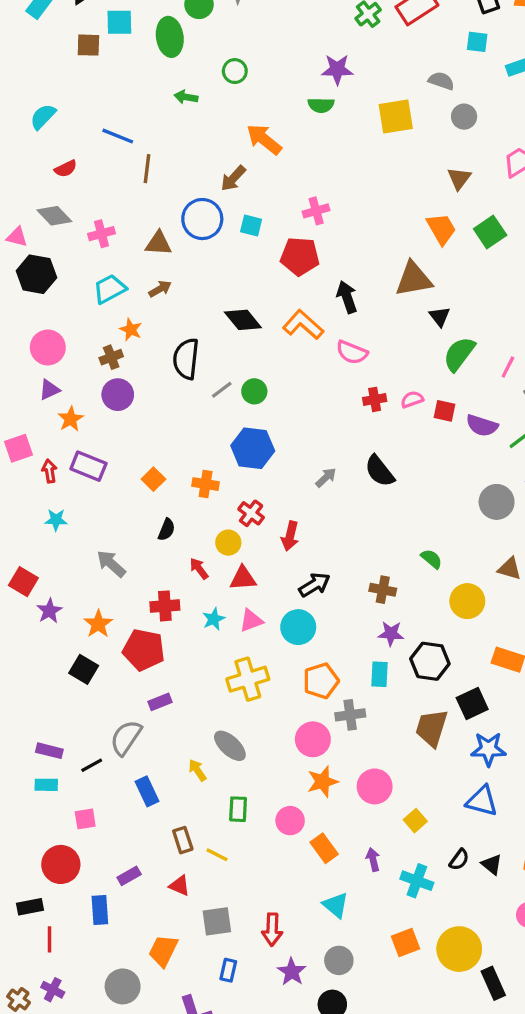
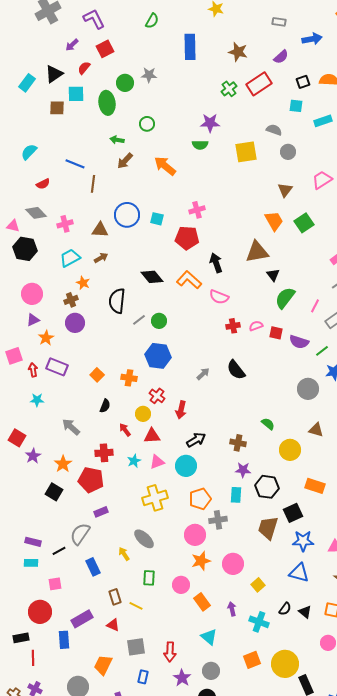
brown arrow: (233, 178) -> (125, 161), moved
purple rectangle: (129, 876) -> (82, 619), size x1.5

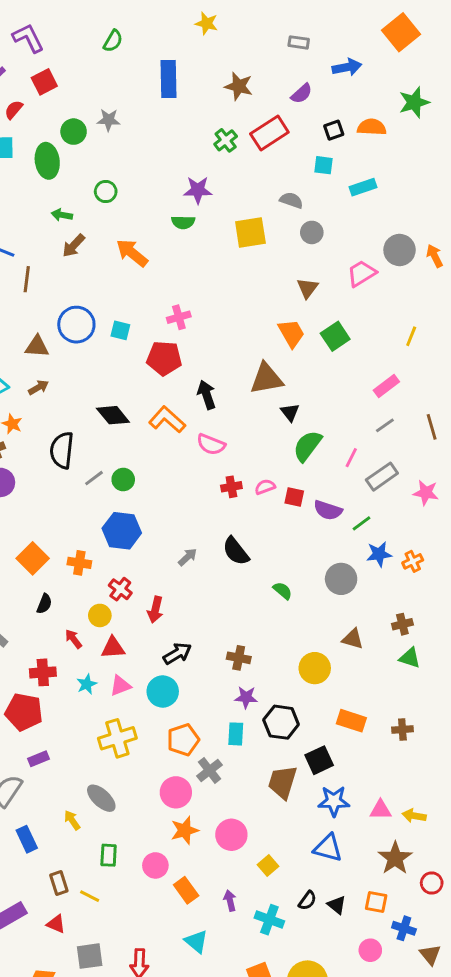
orange square: (97, 375) -> (33, 558), size x1.5
green semicircle: (268, 424) -> (283, 591), moved
gray cross: (218, 520) -> (209, 770), turned -30

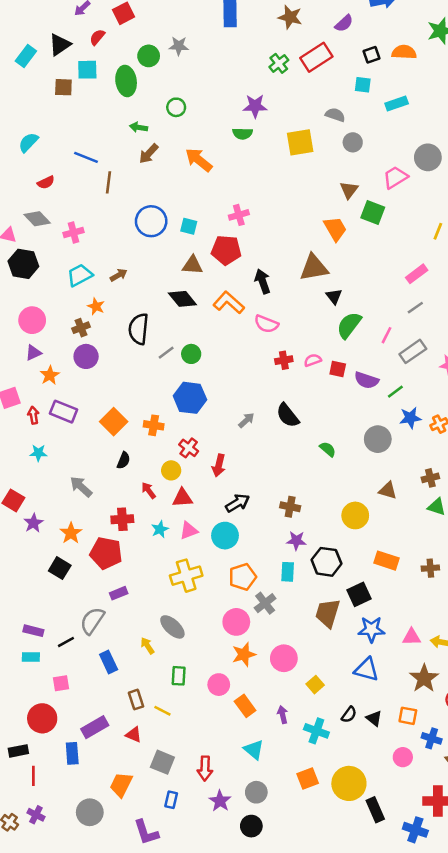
green square: (335, 336) -> (373, 212), moved, turned -35
brown triangle: (37, 346) -> (192, 265), moved
gray square: (90, 956) -> (162, 762), turned 30

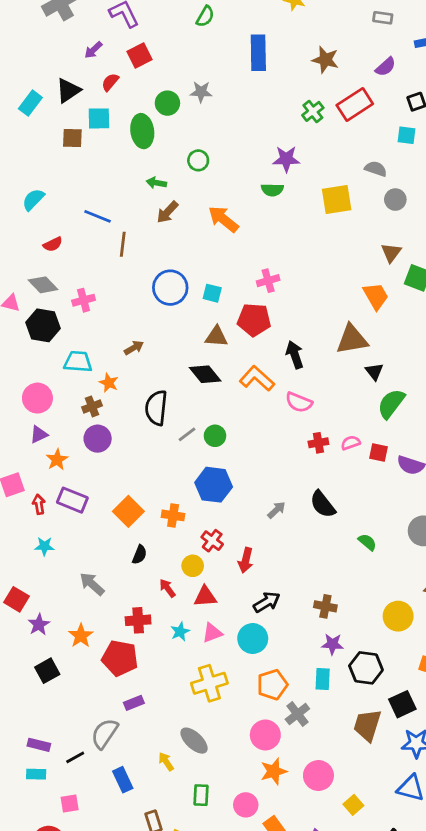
black hexagon: (23, 264) -> (43, 325), moved
cyan trapezoid: (80, 275) -> (78, 362), moved, turned 32
black square: (60, 568) -> (47, 671), moved, turned 30

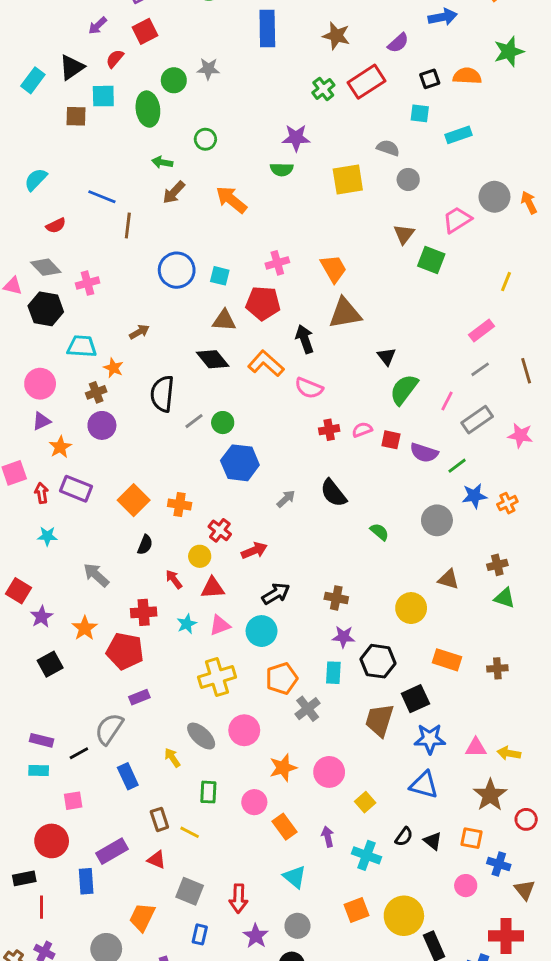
orange trapezoid: (376, 296) -> (333, 269), moved
brown triangle: (352, 339) -> (345, 313), moved
blue hexagon: (214, 485) -> (240, 463), moved
red arrow: (246, 560) -> (254, 551), turned -125
pink circle: (265, 735) -> (244, 730), moved

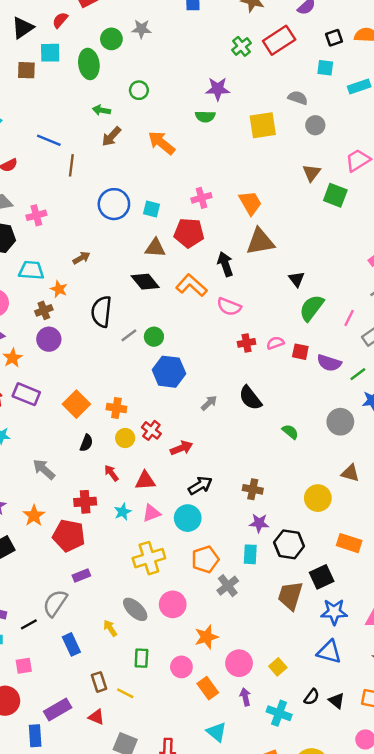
yellow circle: (200, 556) -> (125, 438), moved
pink circle: (329, 772) -> (239, 663), moved

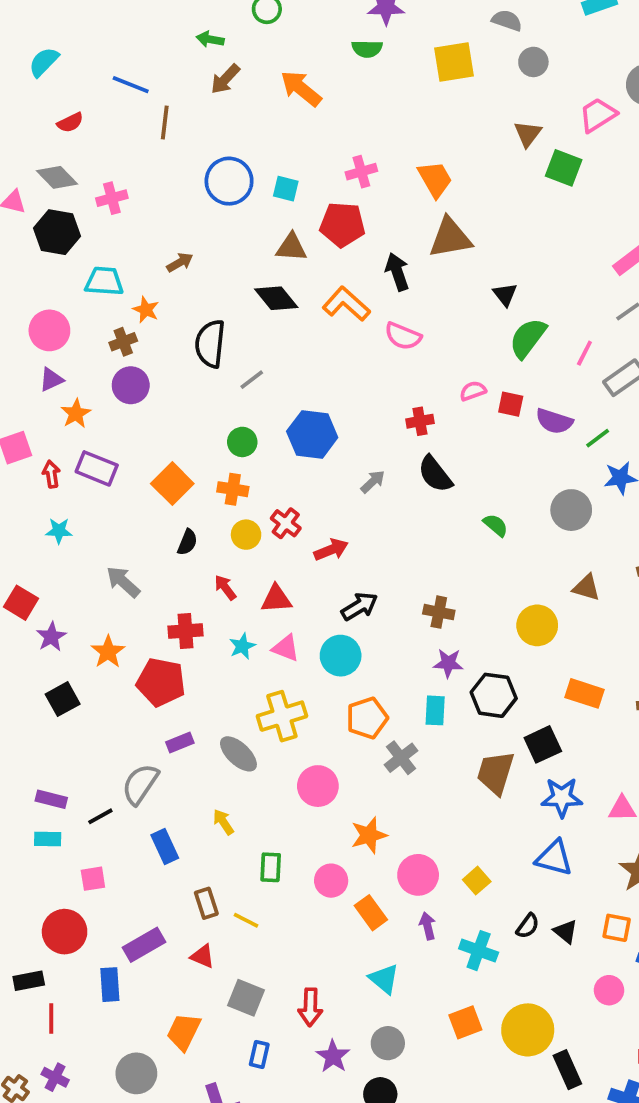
green circle: (154, 337) -> (242, 442), moved
red cross: (247, 343) -> (420, 421), moved
pink triangle: (151, 513) -> (286, 648), turned 42
gray ellipse: (135, 609) -> (238, 754), moved

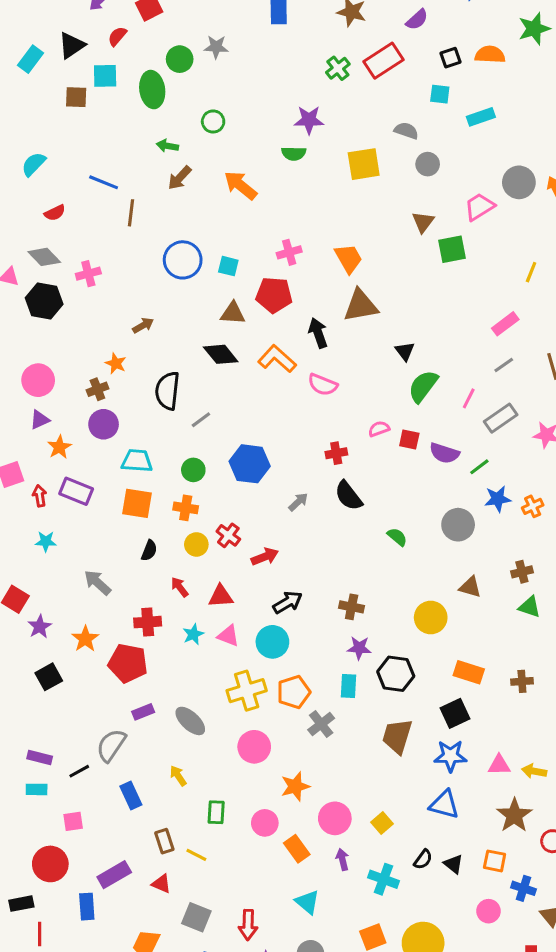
green square: (564, 168) -> (452, 249), turned -32
cyan trapezoid: (104, 281) -> (137, 461), moved
orange square: (172, 484) -> (137, 503), turned -36
yellow cross: (282, 716) -> (247, 691), moved
black square: (543, 744) -> (455, 713), moved

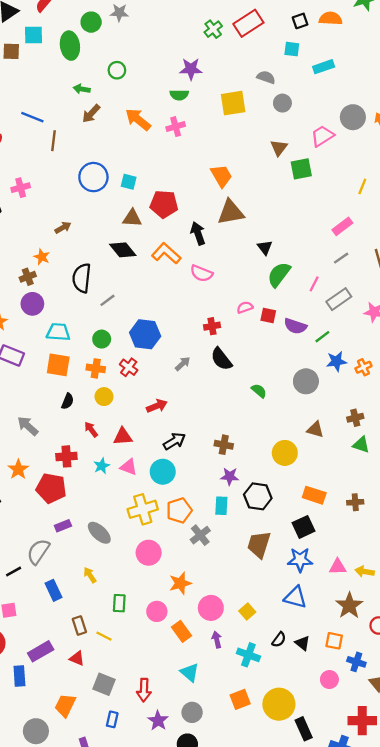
pink cross: (289, 252) -> (176, 127), moved
red cross: (228, 535) -> (129, 367), moved

